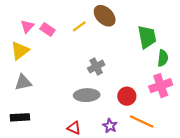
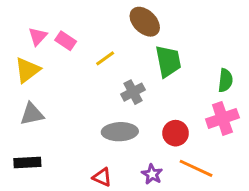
yellow line: (79, 26) -> (105, 58), moved
green trapezoid: (147, 37) -> (168, 61), moved

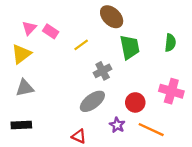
green semicircle: (225, 80) -> (170, 43), moved
pink cross: (222, 118) -> (171, 91), turned 35
gray ellipse: (120, 132) -> (92, 101), turned -35
purple star: (152, 174) -> (117, 125), moved

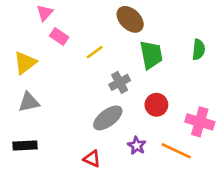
pink triangle: (29, 28) -> (45, 13), moved
pink cross: (171, 91) -> (200, 122), moved
red circle: (135, 102) -> (156, 105), moved

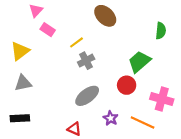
green semicircle: (199, 50) -> (161, 31), moved
green trapezoid: (151, 55) -> (139, 62), moved, turned -120
gray cross: (120, 82) -> (86, 61), moved

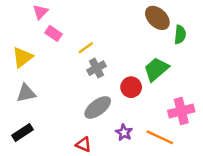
brown ellipse: (105, 16) -> (157, 18), moved
red circle: (127, 85) -> (131, 87), moved
pink cross: (162, 99) -> (181, 111), turned -30
black rectangle: (20, 118) -> (22, 133), turned -30

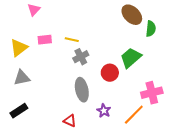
pink rectangle: (54, 33) -> (45, 40), moved, turned -40
yellow line: (86, 48) -> (72, 40), turned 48
gray ellipse: (98, 107) -> (82, 90), turned -65
orange line: (160, 137) -> (134, 115), turned -70

